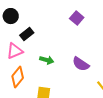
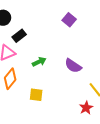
green arrow: (47, 60) -> (39, 62), turned -40

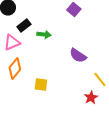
green arrow: (39, 62) -> (44, 34), moved, turned 32

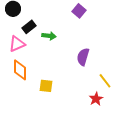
purple semicircle: (78, 55) -> (83, 57), turned 72
orange diamond: (15, 68) -> (20, 70), turned -40

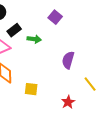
purple square: (79, 11) -> (55, 17), moved
red star: (96, 99) -> (68, 102), moved

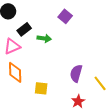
purple semicircle: (68, 60) -> (76, 73), moved

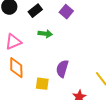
black rectangle: (24, 29) -> (35, 11), moved
purple semicircle: (76, 73) -> (62, 69), moved

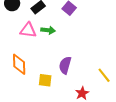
pink triangle: (13, 42) -> (28, 30), moved, turned 30

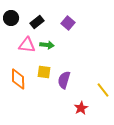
yellow square: (45, 80) -> (44, 72), moved

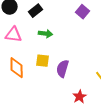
purple square: (68, 23) -> (83, 12), moved
pink triangle: (27, 45) -> (14, 35), moved

